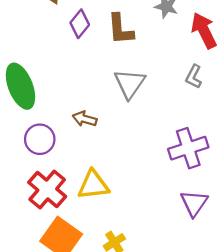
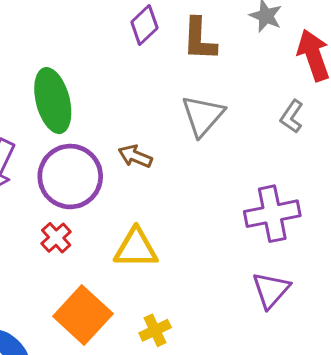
purple circle: (40, 139) -> (70, 177), size x1.5
red cross: (47, 190) -> (56, 238), moved, size x0.6

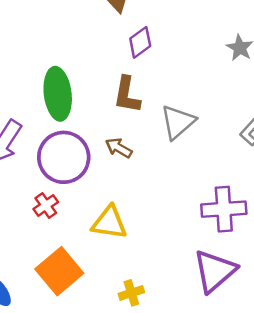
brown L-shape: (199, 39) -> (127, 95), moved
purple triangle: (271, 290) -> (215, 271), size x1.4
yellow cross: (155, 330) -> (131, 293), moved

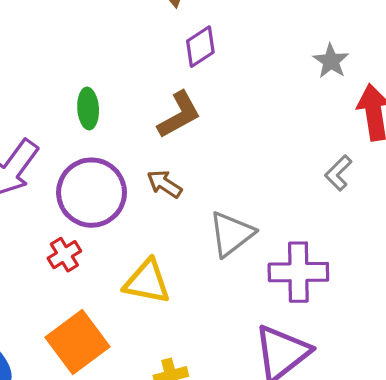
green ellipse: (58, 94) -> (88, 109), size x0.6
brown L-shape: (127, 95) -> (179, 115), turned -132
gray triangle: (178, 122) -> (231, 234), moved

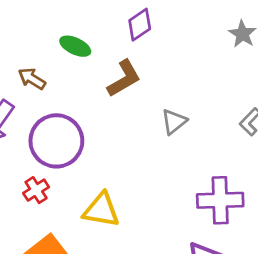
green ellipse: (88, 109) -> (75, 46), moved, turned -60
brown arrow: (164, 184) -> (32, 79), moved
gray triangle: (231, 234) -> (174, 122), moved, size x0.7

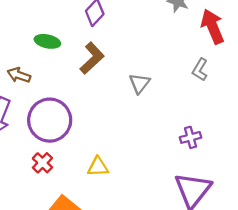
purple cross: (220, 200) -> (190, 137), size x0.6
yellow triangle: (101, 210) -> (98, 167), size x0.7

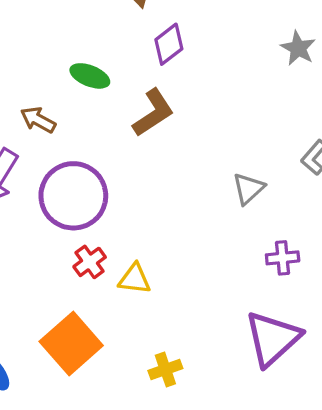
gray triangle: (139, 83) -> (248, 189), moved
red cross: (42, 163) -> (90, 262), moved

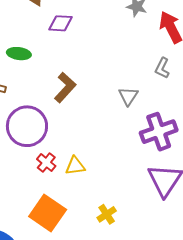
purple diamond: (169, 44) -> (60, 23), turned 55
brown L-shape: (153, 113) -> (65, 87), moved
purple cross: (283, 258) -> (159, 132), size x1.8

